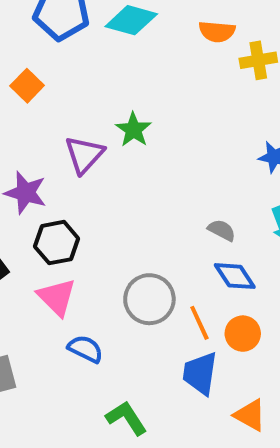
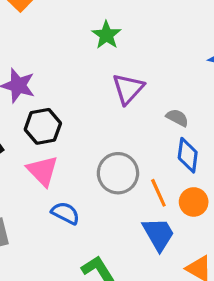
purple triangle: (84, 155) -> (128, 89), moved
blue diamond: (235, 276) -> (188, 155), turned 40
blue trapezoid: (200, 373) -> (158, 234), turned 141

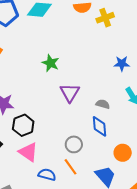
blue diamond: (188, 155) -> (100, 126), moved
gray circle: (118, 173) -> (74, 144), size x0.7
orange line: (158, 193) -> (71, 167), moved

